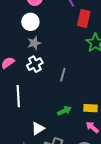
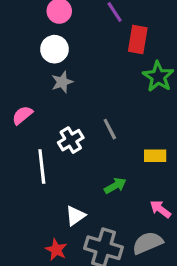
white cross: (35, 64) -> (71, 140), moved
gray line: (63, 75) -> (110, 129), turned -40
yellow rectangle: (91, 108) -> (155, 156), moved

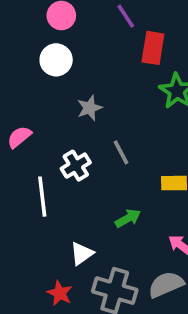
gray star: (62, 82) -> (90, 108), moved

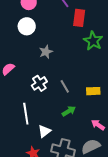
gray line: (121, 152) -> (65, 86), moved
white line: (42, 197) -> (26, 114), moved

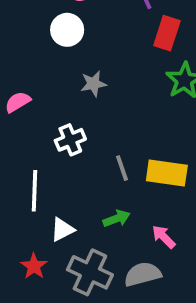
gray line: (65, 86) -> (122, 168), moved
yellow rectangle: (93, 91) -> (167, 173), size x1.5
green arrow: (69, 111) -> (117, 218), moved

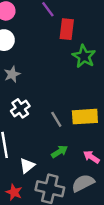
gray star: (93, 84) -> (12, 74), moved

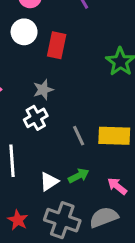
red rectangle: (67, 29) -> (57, 45), moved
gray star: (12, 74) -> (43, 90), moved
white triangle: (27, 166) -> (49, 182), moved

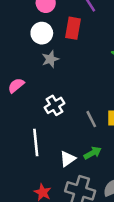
red rectangle: (57, 45) -> (73, 28), moved
gray star: (43, 90) -> (50, 59), moved

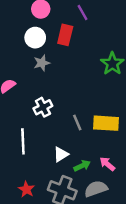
green arrow: (93, 153) -> (82, 166), moved
white triangle: (68, 159) -> (61, 154), moved

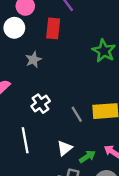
white circle: (35, 38) -> (14, 28), moved

